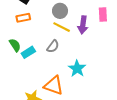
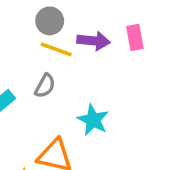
pink rectangle: (103, 15) -> (135, 37), moved
purple arrow: (83, 25) -> (94, 41), turned -84

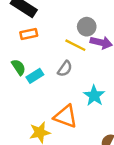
gray circle: (50, 21) -> (87, 27), moved

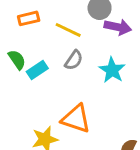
yellow line: (75, 45) -> (68, 30), moved
cyan star: (94, 96) -> (112, 70), moved

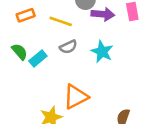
gray semicircle: (74, 60) -> (68, 47), turned 36
orange triangle: (76, 119) -> (76, 97), turned -40

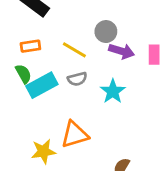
orange rectangle: (26, 15) -> (30, 46), moved
cyan rectangle: (38, 59) -> (42, 85), size x1.5

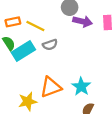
yellow line: (74, 50) -> (35, 26), moved
cyan star: (113, 91) -> (81, 87), moved

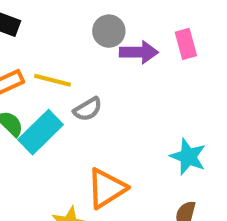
cyan star: (81, 87) -> (188, 157), moved

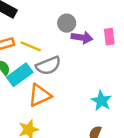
gray semicircle: (88, 109) -> (48, 66), size x1.5
orange triangle: (107, 188) -> (40, 95), moved

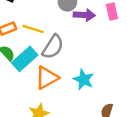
gray semicircle: (48, 66) -> (53, 47), turned -30
cyan star: (101, 101) -> (84, 80), moved

